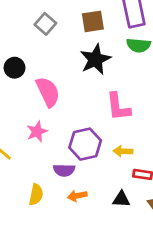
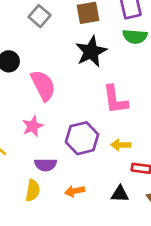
purple semicircle: (64, 170) -> (46, 165), moved

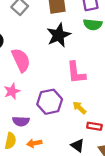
yellow arrow: (121, 145) -> (79, 108), turned 40
orange arrow: (75, 191) -> (34, 143), moved
black triangle: (120, 194) -> (78, 145), turned 32

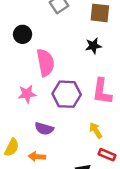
black star: (59, 35) -> (93, 46), size x0.6
purple hexagon: (50, 102) -> (67, 94), moved
purple semicircle: (21, 121) -> (44, 129), moved

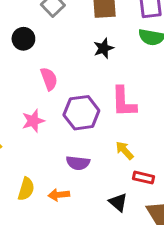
black circle: (23, 34) -> (23, 39), moved
pink semicircle: (45, 63) -> (49, 79), size x0.7
purple semicircle: (44, 129) -> (78, 163), moved

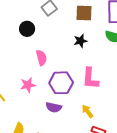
purple semicircle: (78, 163) -> (54, 107), moved

